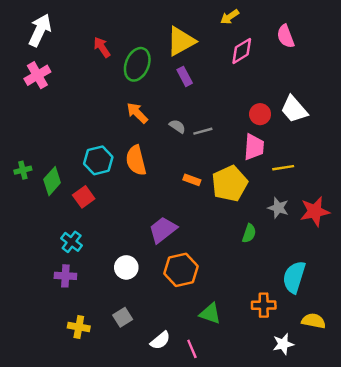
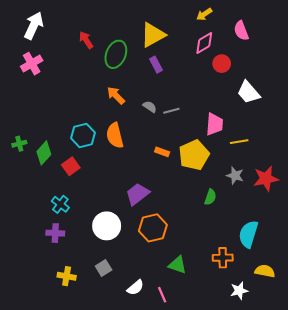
yellow arrow: (230, 17) -> (204, 14), moved
red circle: (260, 114) -> (222, 64), moved
white circle: (126, 267) -> (107, 226), size x1.4

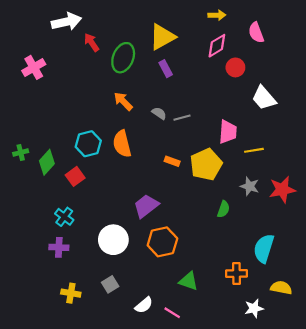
yellow arrow: (204, 14) -> (217, 15), turned -147
white arrow: (34, 26) -> (66, 22), moved, turned 52
pink line: (162, 295) -> (172, 313), turned -35

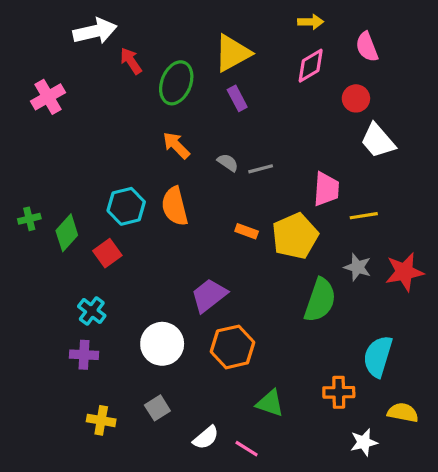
red circle: (235, 67) -> (356, 98), moved
green semicircle: (223, 209) -> (320, 300), size x1.8

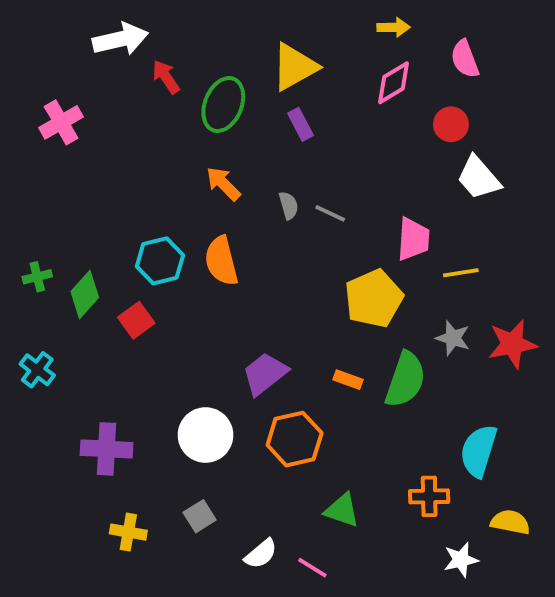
gray semicircle: (228, 163) -> (289, 205), turned 40
gray line: (261, 169) -> (330, 213), turned 40
orange rectangle: (247, 231) -> (348, 380), moved
cyan cross: (92, 311) -> (37, 370), moved
purple cross: (84, 355) -> (107, 449), size x1.4

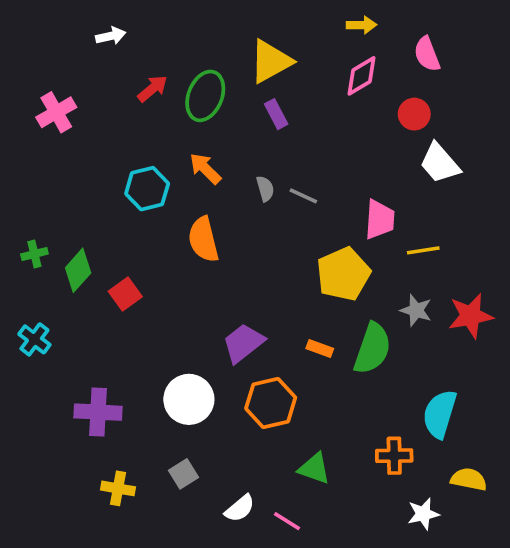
white arrow: (120, 39) -> (111, 36), size x0.6
red arrow: (166, 77) -> (153, 89), moved, turned 84
cyan hexagon: (160, 261) -> (147, 189), moved

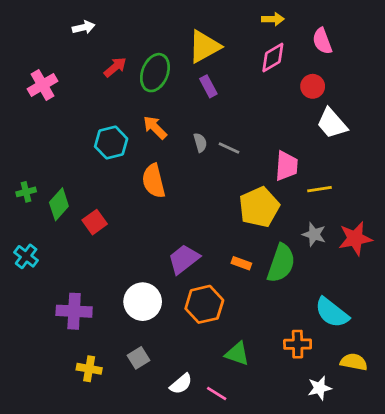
cyan semicircle: (440, 414) -> (332, 313), turned -69

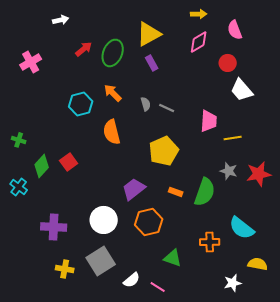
green cross: (26, 192) -> (19, 140), turned 32
green diamond: (59, 204) -> (42, 166), moved
yellow pentagon: (259, 207) -> (164, 151), moved
orange cross: (298, 344) -> (210, 242), moved
gray square: (138, 358) -> (101, 261), size x1.8

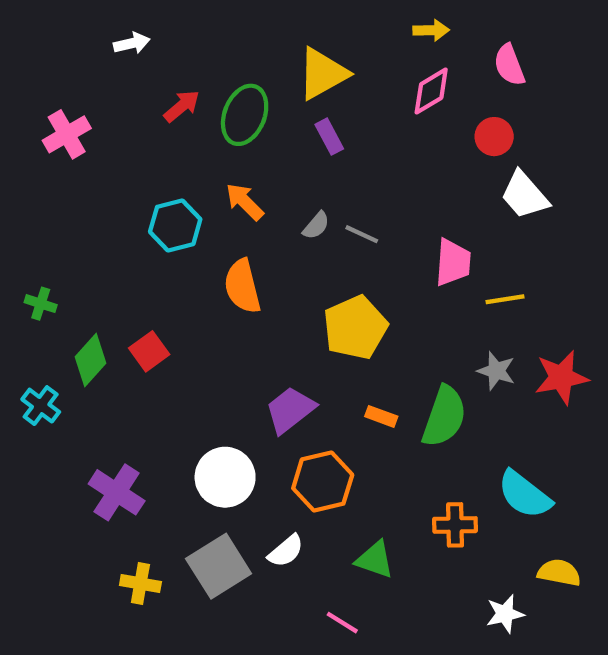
gray semicircle: (146, 104) -> (316, 226), turned 56
purple cross: (54, 227) -> (117, 492), turned 30
white semicircle: (132, 280) -> (286, 551), moved

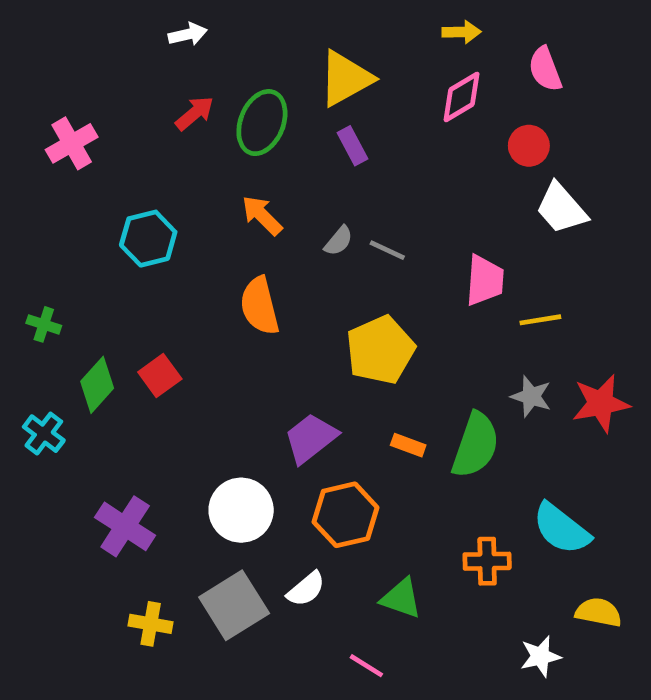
white arrow: (132, 43) -> (188, 34), moved
cyan hexagon: (175, 226) -> (148, 239), moved

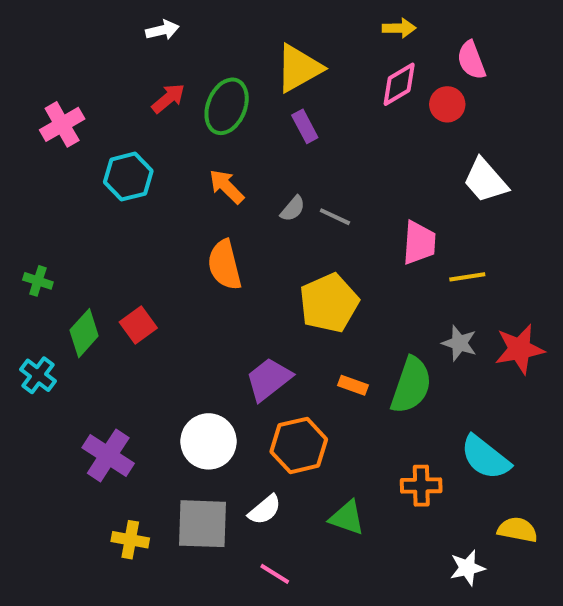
red circle: (529, 146) -> (447, 104), moved
cyan hexagon: (148, 239) -> (128, 177), moved
gray square: (234, 605) -> (202, 524), turned 34
pink line: (366, 666) -> (275, 574), moved

